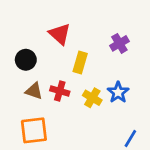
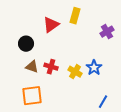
red triangle: (60, 34) -> (51, 25), turned 42
purple cross: (119, 43) -> (107, 32), moved
yellow rectangle: (80, 62) -> (75, 16), moved

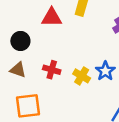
red triangle: (51, 25) -> (52, 17), turned 36
brown triangle: (32, 67) -> (18, 70), moved

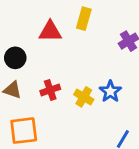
red cross: (52, 70) -> (50, 90), turned -35

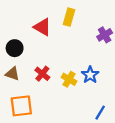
red triangle: (50, 31) -> (42, 27), turned 30
red cross: (50, 90) -> (42, 74), turned -32

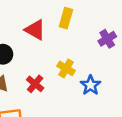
yellow cross: (69, 79) -> (66, 68), moved

